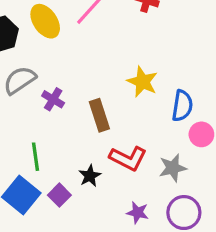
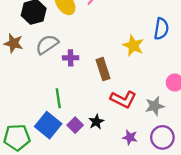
purple cross: (53, 99) -> (71, 58), turned -32
blue semicircle: (182, 106) -> (161, 29), moved
black star: (90, 176) -> (96, 122), moved

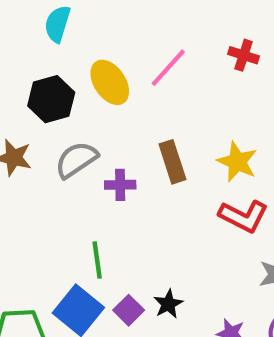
brown rectangle: (103, 69) -> (172, 162), moved
red L-shape: (123, 99) -> (244, 216), moved

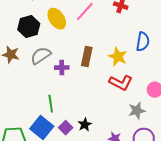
brown rectangle: (172, 162) -> (87, 57), turned 30

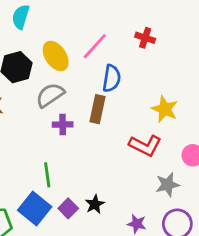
blue semicircle: (143, 42) -> (112, 78), moved
gray semicircle: (41, 56) -> (50, 95), moved
yellow star: (118, 57) -> (165, 109), moved

